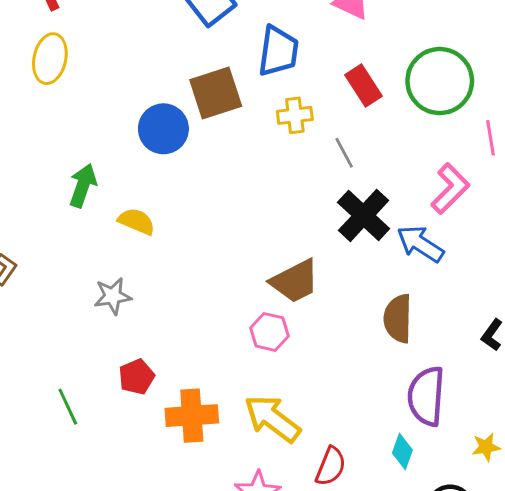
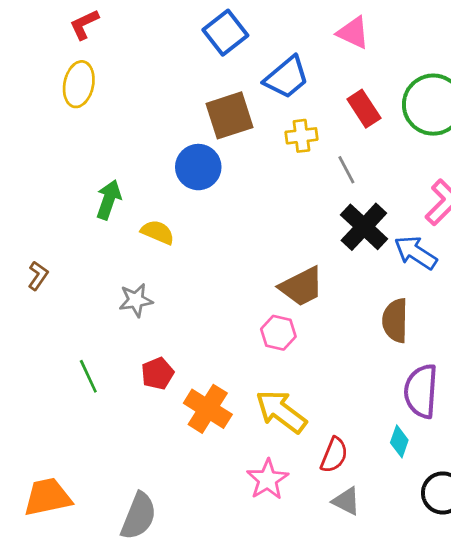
blue trapezoid: (278, 51) -> (287, 77), turned 42
blue circle: (163, 129) -> (198, 167), moved
green line: (68, 407) -> (88, 376), moved
orange cross: (192, 416) -> (208, 409), turned 36

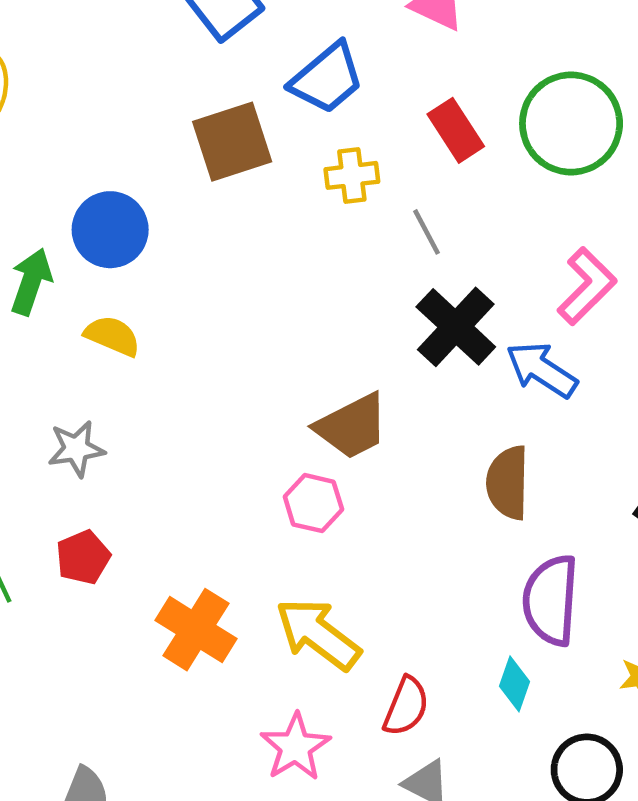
blue circle: (198, 167) -> (110, 230), moved
red pentagon: (158, 373) -> (83, 557), moved

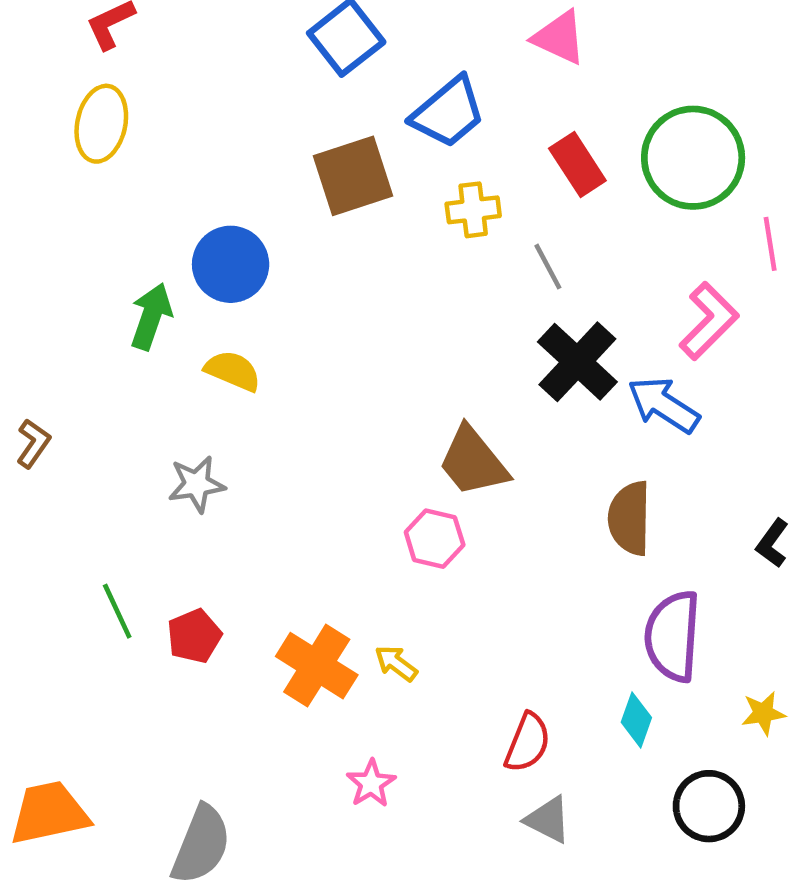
brown trapezoid: (352, 426) -> (473, 462), turned 78
red pentagon: (83, 557) -> (194, 636), moved
yellow arrow: (318, 634) -> (396, 663), moved, size x0.5
pink star: (295, 747) -> (371, 783), moved, size x0.7

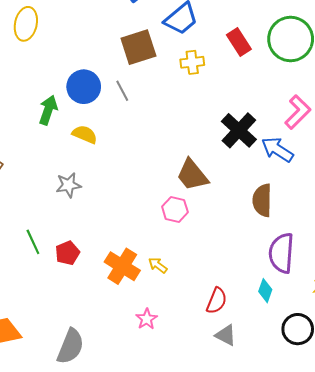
gray line: (548, 267) -> (122, 91), moved

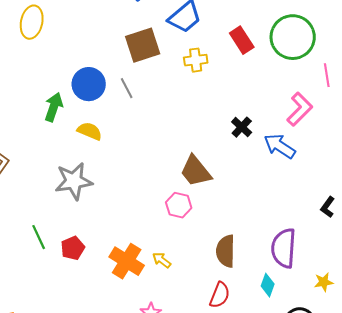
black cross: (239, 130) -> (242, 127), size x0.6
gray star: (68, 185) -> (74, 181), size x1.5
brown semicircle: (262, 200) -> (226, 251), moved

